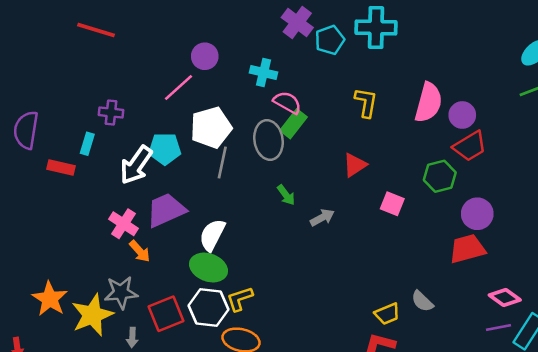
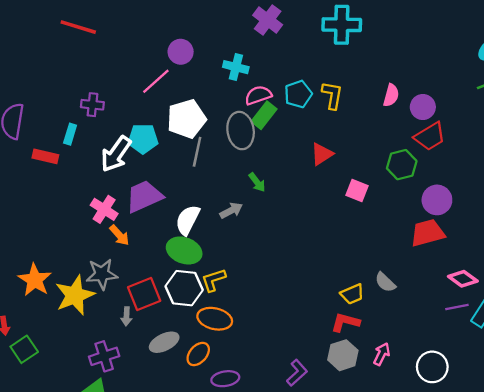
cyan pentagon: (330, 40) -> (298, 94), moved
pink semicircle: (287, 102) -> (258, 95), turned -48
pink semicircle: (428, 102) -> (391, 95), size x0.6
gray arrow: (322, 218) -> (231, 211), moved
gray arrow: (132, 338) -> (126, 316), moved

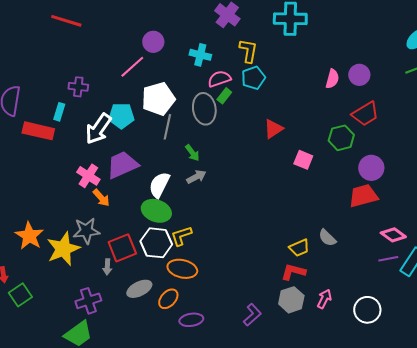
yellow L-shape: (332, 95) -> (248, 51), moved
purple circle: (423, 107) -> (359, 75), moved
green rectangle: (264, 115) -> (224, 96), size x0.7
red rectangle: (45, 156) -> (38, 131), size x1.4
green arrow: (257, 182) -> (192, 153), moved

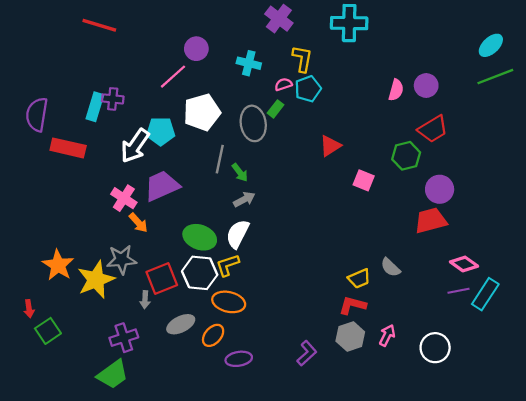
pink semicircle: (219, 79) -> (283, 84), moved, size x0.7
cyan rectangle: (59, 112) -> (95, 107), moved, size x1.4
gray line: (167, 127) -> (220, 159), moved
white semicircle: (159, 185) -> (238, 234), moved

